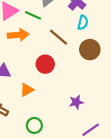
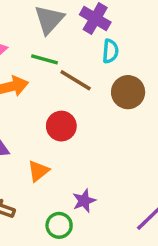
green line: (33, 15) -> (45, 59), moved
purple star: (76, 102) -> (84, 201), moved

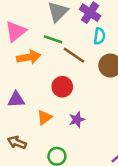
purple star: (84, 201) -> (77, 120), moved

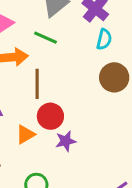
brown line: (74, 55) -> (37, 84), moved, turned 50
red circle: (62, 87) -> (50, 116), moved

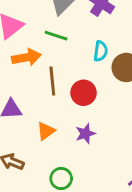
cyan semicircle: (104, 39) -> (101, 51), moved
red circle: (50, 116) -> (84, 93), moved

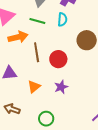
cyan semicircle: (101, 51) -> (62, 20), moved

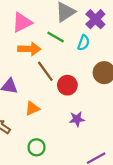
brown line: (37, 52) -> (45, 71), turned -42
purple star: (61, 87) -> (77, 119), moved

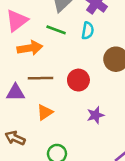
brown line: (45, 71) -> (40, 78), moved, turned -45

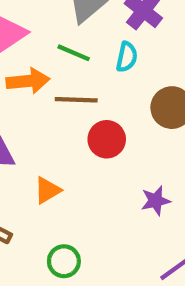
brown line: (40, 78) -> (76, 100), moved
purple star: (95, 115) -> (156, 201), moved

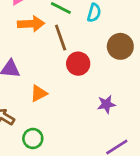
brown line: (76, 100) -> (61, 38), turned 65
green circle: (64, 261) -> (33, 138), moved

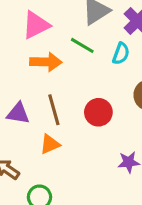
brown line: (61, 38) -> (54, 110), moved

